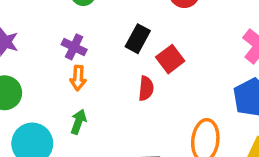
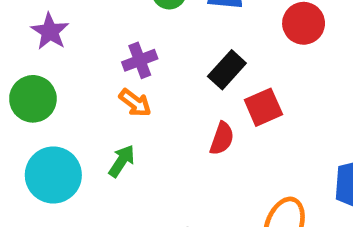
purple cross: (74, 47) -> (140, 60), turned 30
orange arrow: (78, 78) -> (135, 103), turned -70

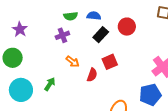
purple cross: (140, 60) -> (62, 35), moved
black rectangle: (227, 70) -> (101, 35), moved
orange arrow: (135, 103) -> (72, 62), moved

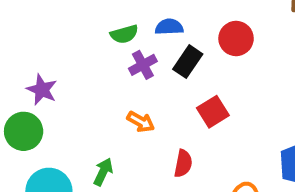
purple star: (20, 29) -> (42, 90), moved
purple cross: (62, 35) -> (143, 65), moved
red semicircle: (92, 75) -> (183, 164), moved

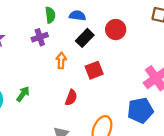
green semicircle: (124, 34) -> (50, 15), turned -91
purple cross: (143, 65) -> (40, 37), moved
orange arrow: (141, 122) -> (61, 61), moved, turned -126

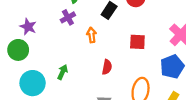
red square: (94, 70) -> (137, 42), moved, turned 35

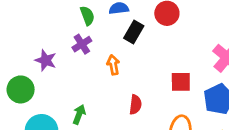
purple star: (28, 27) -> (46, 60), moved
red square: (137, 42) -> (181, 82), moved

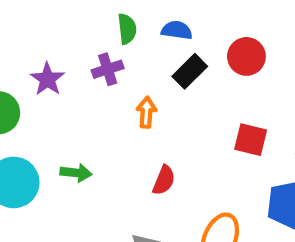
red square: (181, 82) -> (251, 140), moved
green arrow: (79, 114) -> (76, 173), turned 60

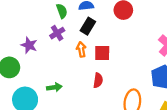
black rectangle: (190, 71) -> (88, 26), moved
red square: (251, 140) -> (102, 53), moved

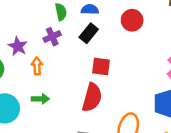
orange arrow: (81, 49) -> (37, 66), moved
red semicircle: (98, 80) -> (92, 97), size x1.6

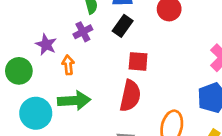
green arrow: (40, 99) -> (74, 100), size x1.6

